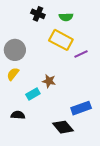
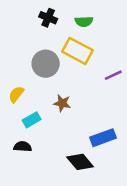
gray circle: (15, 50) -> (46, 64), moved
purple line: (81, 54) -> (113, 75), moved
cyan rectangle: (33, 94) -> (32, 120), moved

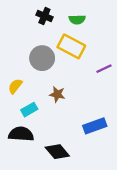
black semicircle: (23, 147) -> (21, 134), size x1.5
black diamond: (80, 162) -> (57, 152), moved

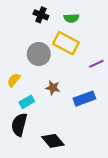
blue rectangle: (95, 126) -> (84, 99), moved
black semicircle: (21, 134) -> (19, 125), turned -80

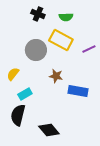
purple line: (96, 64) -> (89, 49), moved
brown star: (53, 88) -> (56, 76), moved
blue rectangle: (84, 99) -> (78, 91), turned 30

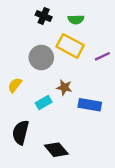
cyan rectangle: (25, 94) -> (44, 102), moved

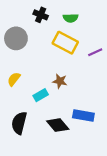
gray circle: (41, 57) -> (16, 38), moved
blue rectangle: (90, 105) -> (83, 115), moved
black diamond: (56, 150) -> (58, 125), moved

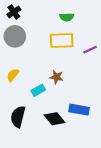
black cross: (41, 15) -> (14, 12), moved, turned 32
yellow rectangle: (65, 43) -> (62, 40), turned -30

